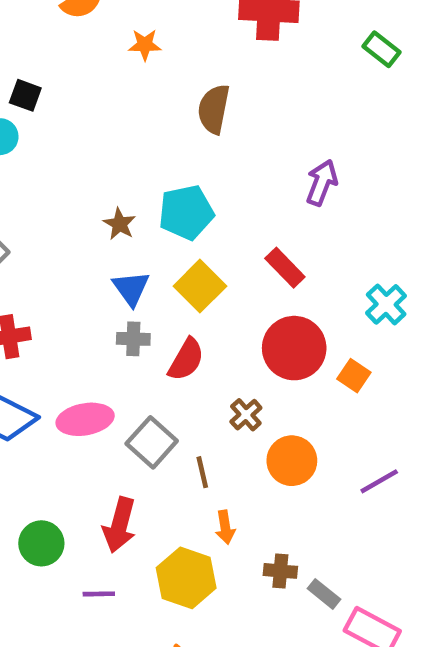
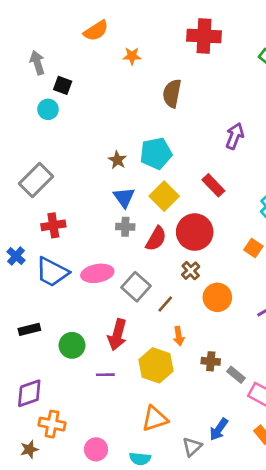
red circle: (294, 348) -> (195, 232), moved
brown line: (202, 472) -> (165, 304), turned 54

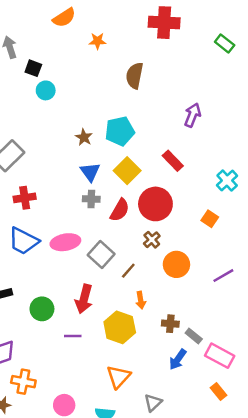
cyan circle: (48, 109) -> (46, 90), moved
orange triangle: (155, 419) -> (118, 377), turned -30
blue arrow: (219, 429) -> (178, 359), moved

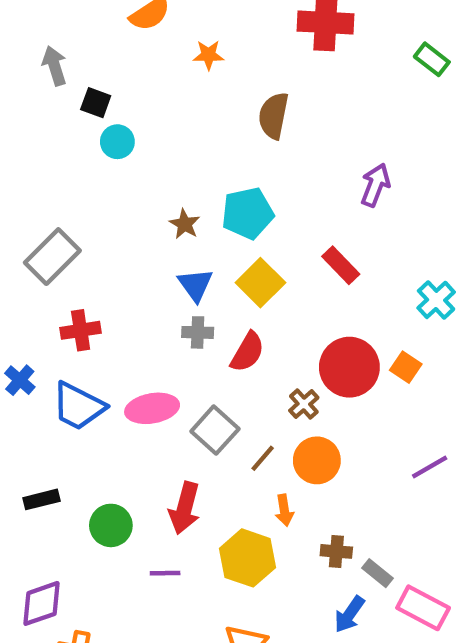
red circle: (155, 204) -> (349, 367), moved
orange circle: (176, 264) -> (317, 460), moved

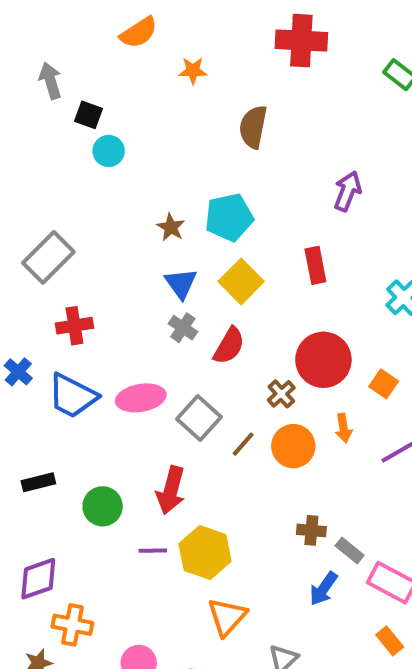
red rectangle: (341, 265) -> (315, 265), turned 33
gray cross: (198, 332) -> (183, 328), turned 32
orange square: (406, 367) -> (384, 384), moved
orange arrow: (284, 510) -> (344, 428), moved
yellow hexagon: (247, 558) -> (205, 553), moved

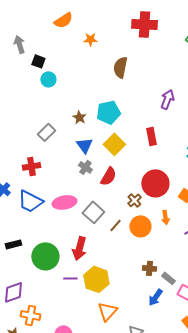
gray rectangle: (48, 257) -> (46, 132), moved, size x0.7
green circle: (103, 506) -> (45, 256), size x1.4

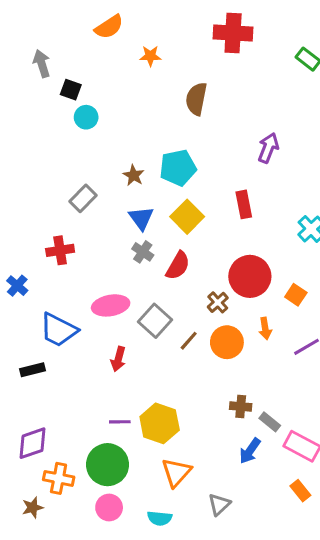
blue trapezoid: (30, 201) -> (59, 330), moved
red arrow: (79, 248) -> (118, 359), moved, size x0.7
green circle: (45, 256) -> (108, 465), moved

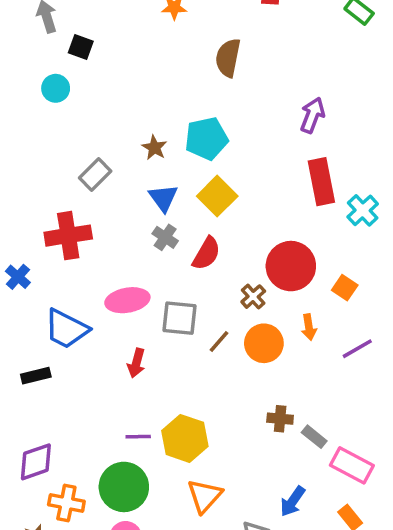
cyan circle: (86, 117) -> (56, 88), moved
red rectangle: (244, 204) -> (321, 182), moved, size x1.4
red cross: (60, 250) -> (68, 236), size x1.4
gray square: (155, 321) -> (180, 318), turned -36
blue arrow: (250, 451) -> (293, 501), moved

